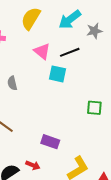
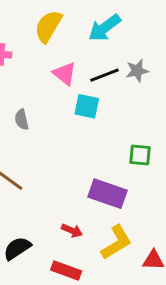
gray star: (94, 31) -> (137, 71), moved
purple rectangle: (50, 142) -> (107, 194), moved, size x1.4
red arrow: (33, 165) -> (72, 231), moved

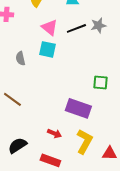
cyan square: (87, 106) -> (47, 49), moved
yellow L-shape: (116, 242) -> (84, 141), turned -30

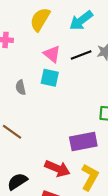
purple rectangle: (78, 108) -> (83, 141), turned -30
red arrow: (54, 133) -> (57, 168), size x1.6

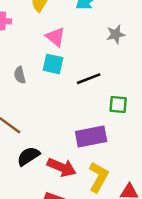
black line: (81, 55) -> (89, 79), moved
black semicircle: (17, 181) -> (28, 156), moved

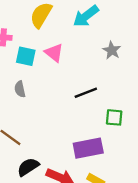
gray star: (116, 34) -> (112, 50), turned -30
cyan square: (53, 64) -> (26, 56), moved

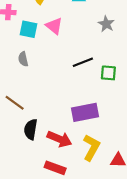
green square: (114, 117) -> (108, 73), moved
black semicircle: (28, 167) -> (31, 129), turned -48

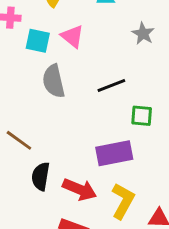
gray semicircle: (23, 59) -> (54, 81), moved, size x1.6
green square: (108, 73) -> (142, 116), moved

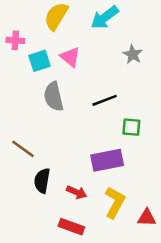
cyan square: (38, 41) -> (40, 61), turned -30
red arrow: (80, 189) -> (77, 192), size x0.7

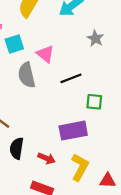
pink triangle: (70, 57) -> (45, 54), moved

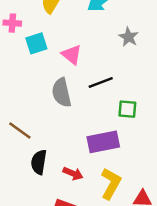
gray semicircle: (27, 75) -> (62, 93), moved

